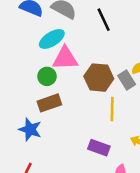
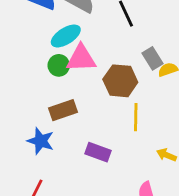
green circle: (47, 76) -> (59, 65), moved
gray rectangle: (127, 80) -> (153, 58), moved
purple rectangle: (99, 148) -> (98, 152), moved

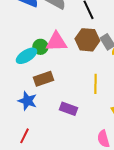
cyan ellipse: (66, 36) -> (26, 56), moved
brown hexagon: (120, 81) -> (87, 40), moved

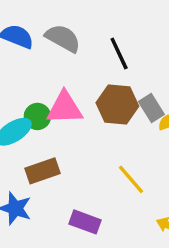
yellow line: (95, 84) -> (131, 179), turned -42

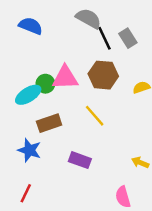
gray semicircle: (63, 38) -> (88, 18), moved
gray rectangle: (151, 108) -> (128, 38), moved
yellow line: (131, 179) -> (95, 116), moved

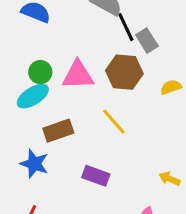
gray rectangle: (128, 38) -> (147, 41), moved
green circle: (45, 84) -> (40, 72), moved

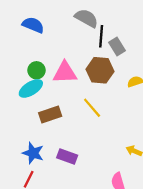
black line: (126, 27) -> (101, 36), turned 30
blue star: (34, 164) -> (33, 153), moved
purple rectangle: (96, 176) -> (67, 156), moved

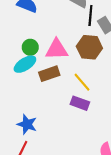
brown rectangle: (50, 115) -> (49, 74), moved
purple rectangle: (67, 156) -> (80, 103), moved

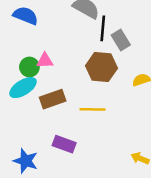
pink triangle: (57, 49) -> (45, 61), moved, size x0.6
yellow line: (82, 82) -> (92, 109), turned -48
purple rectangle: (80, 103) -> (64, 144), moved

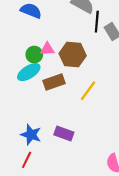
brown hexagon: (101, 67) -> (73, 55), moved
yellow line: (92, 109) -> (88, 91), turned -55
purple rectangle: (64, 144) -> (64, 134), moved

